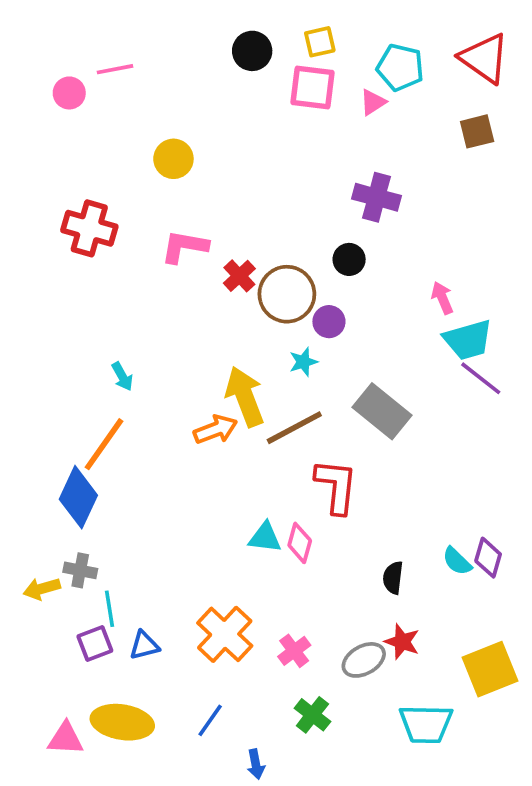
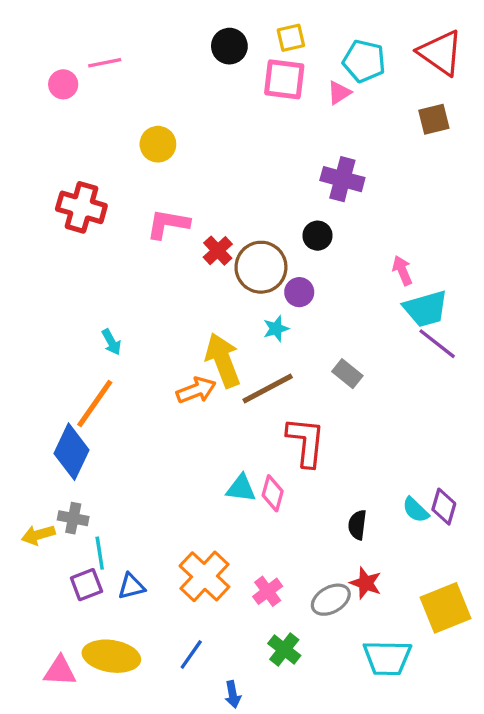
gray rectangle: (382, 411) -> (347, 374), size x0.6

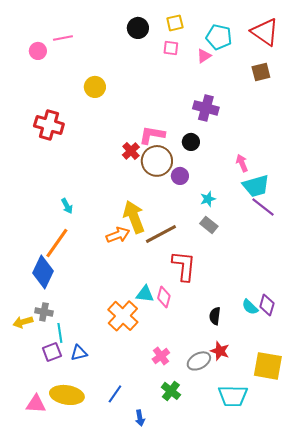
pink square: (284, 79) -> (171, 48), size x0.6
pink L-shape: (168, 224) -> (152, 135), moved
cyan star: (276, 329) -> (208, 199), moved
orange cross: (204, 576) -> (123, 316), moved
yellow square: (445, 608) -> (268, 366), turned 32

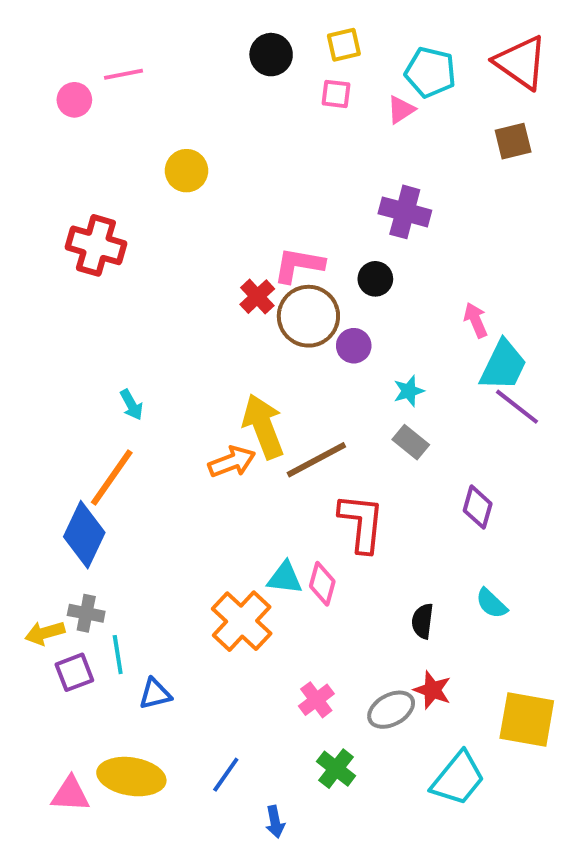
cyan trapezoid: (256, 186) -> (503, 365), turned -48
purple diamond: (267, 305) -> (478, 507), moved
purple square: (52, 352) -> (74, 672), moved
cyan trapezoid: (233, 396) -> (458, 779), turned -52

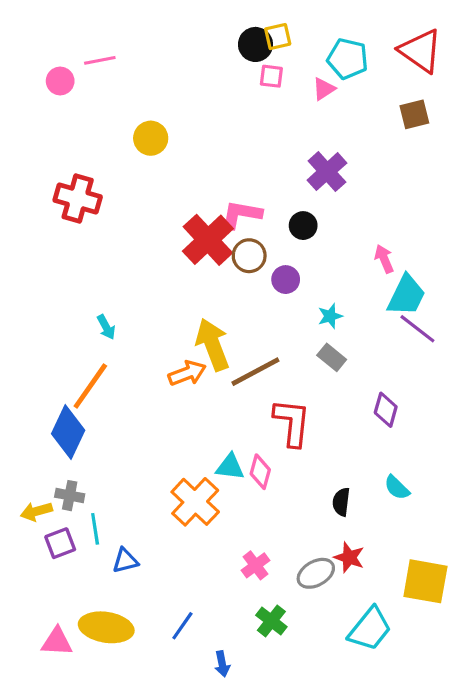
black circle: (271, 55) -> (255, 44), moved
purple cross: (405, 212) -> (327, 172), turned 33
red cross: (257, 297) -> (208, 240), size x1.8
brown circle: (308, 316) -> (249, 256), size x0.7

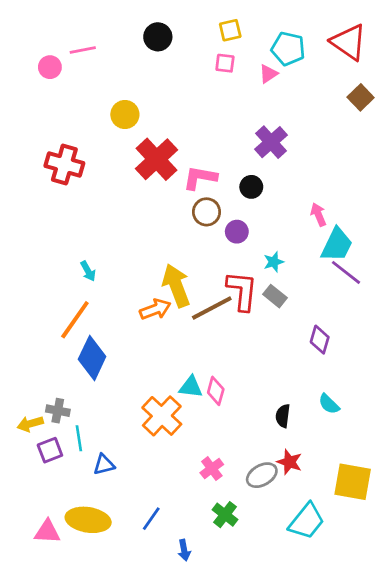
black circle: (255, 44) -> (158, 37), moved
brown square: (414, 114) -> (361, 97), moved, turned -30
red cross: (208, 240) -> (157, 159), moved
red L-shape: (292, 422) -> (242, 291), moved
blue diamond: (68, 432) -> (92, 358), moved

